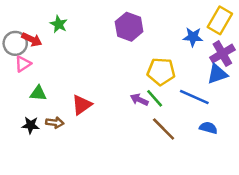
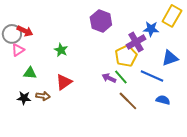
green star: (59, 24) -> (61, 50), moved
purple cross: (222, 54) -> (136, 42), moved
yellow pentagon: (161, 71) -> (126, 56), turned -30

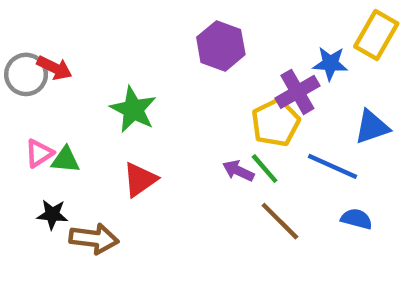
pink triangle: (18, 50) -> (39, 153), moved
green star: (61, 50) -> (133, 109), size x1.5
brown arrow: (43, 96) -> (94, 239), moved, size x1.5

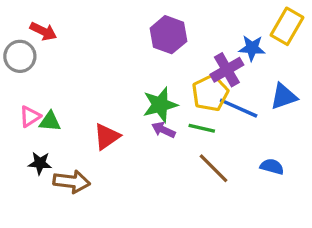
red arrow: (54, 68) -> (43, 31), moved
green star: (133, 109) -> (160, 105), moved, turned 30
blue line: (332, 166) -> (239, 108), moved
green line: (265, 169) -> (202, 128), turned -36
purple arrow: (238, 171) -> (163, 130), moved

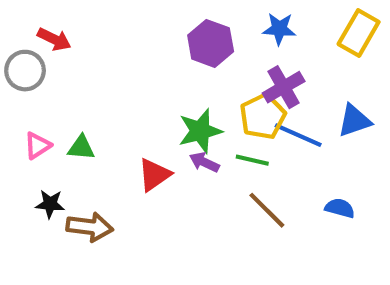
blue star: (252, 48) -> (279, 29), moved
green triangle: (50, 121) -> (81, 148), moved
red triangle: (107, 136) -> (154, 175), moved

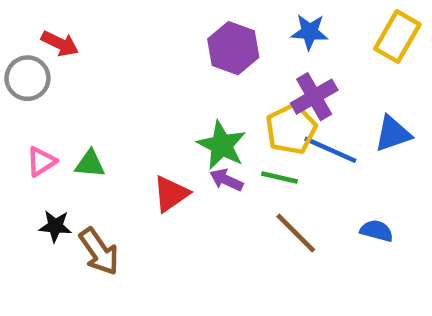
green star: (200, 131) -> (222, 145), turned -30
brown arrow: (90, 227) -> (99, 252), turned 48

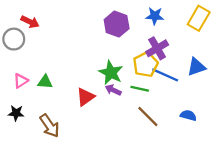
black star: (55, 226) -> (16, 113), moved

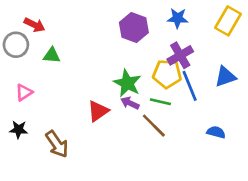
yellow pentagon: (146, 65) -> (167, 74), turned 30
blue line: (165, 75) -> (190, 86), turned 44
green triangle: (45, 82) -> (52, 55), moved
brown line: (148, 117) -> (154, 126), moved

